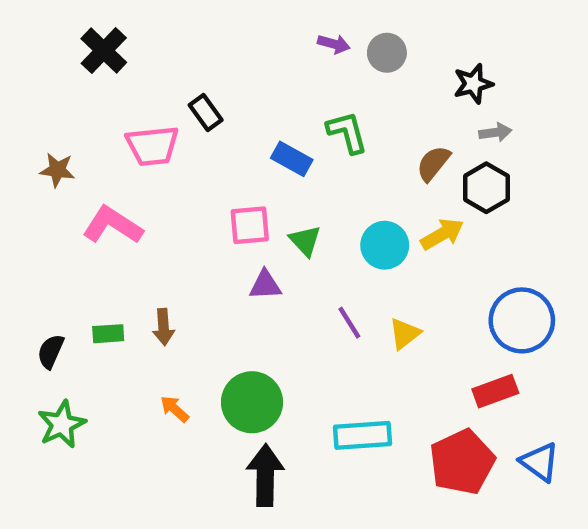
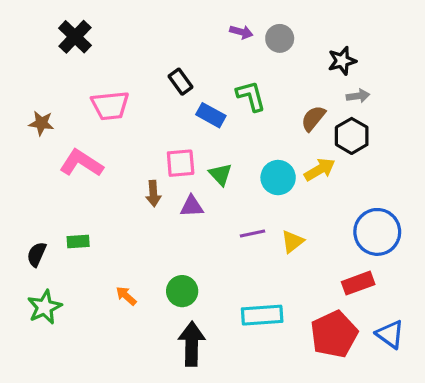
black rectangle: (206, 112) -> (181, 82), moved
purple line: (349, 323) -> (252, 234), turned -70
brown arrow: (163, 327) -> (153, 194), moved
green circle: (252, 402) -> (182, 291), size x0.7

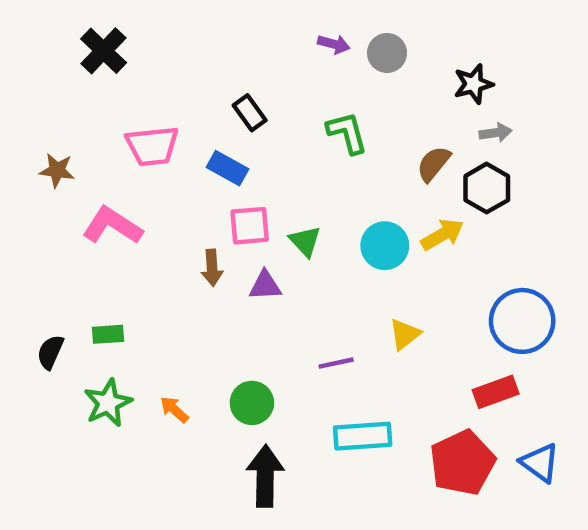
blue rectangle: (211, 115) -> (228, 168), moved
purple line: (252, 234) -> (336, 363), moved
green star: (45, 307) -> (108, 403), moved

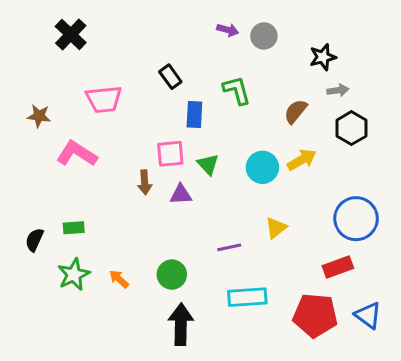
blue rectangle: (228, 168) -> (194, 114), moved, turned 64
black hexagon: (487, 188) -> (351, 128), moved
red pentagon: (462, 463) -> (315, 315), turned 30

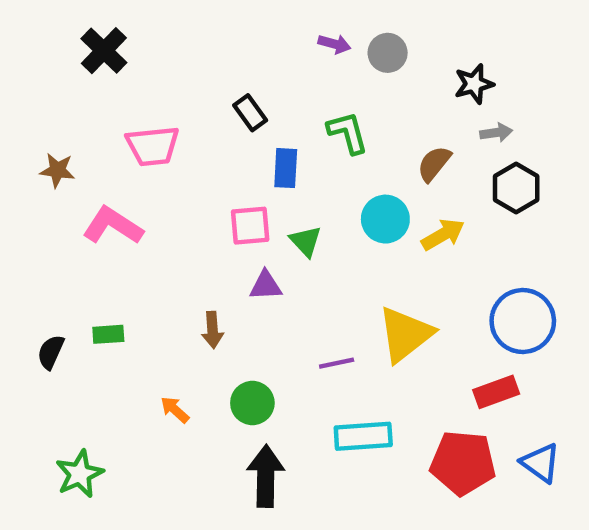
cyan circle: (262, 167) -> (385, 219), moved
brown arrow: (145, 182) -> (213, 330), moved
yellow triangle: (276, 228) -> (405, 334), size x1.8
green star: (74, 275) -> (80, 474), moved

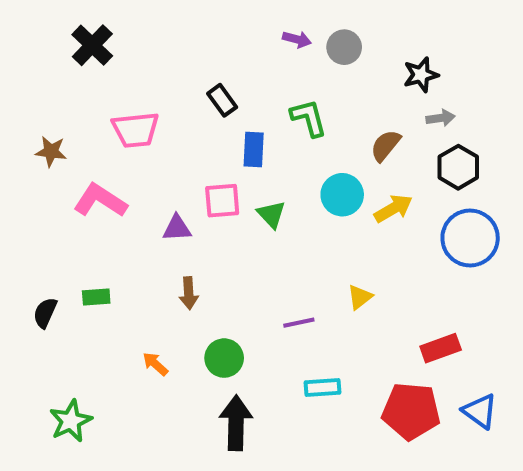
purple triangle: (266, 286) -> (177, 228), moved
blue circle: (523, 321) -> (470, 238), moved
yellow triangle: (405, 334) -> (360, 297), size x0.5
cyan rectangle: (363, 436) -> (322, 388), size x0.7

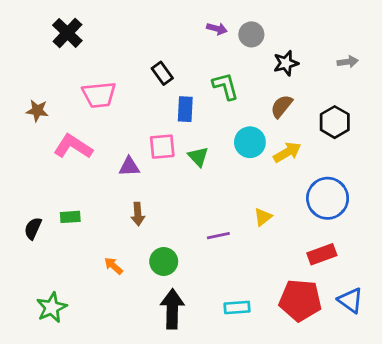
black star: (421, 75) -> (286, 63), moved
gray arrow: (441, 118) -> (348, 62), moved
blue circle: (470, 238) -> (328, 198), moved
cyan rectangle: (322, 388) -> (237, 307), moved

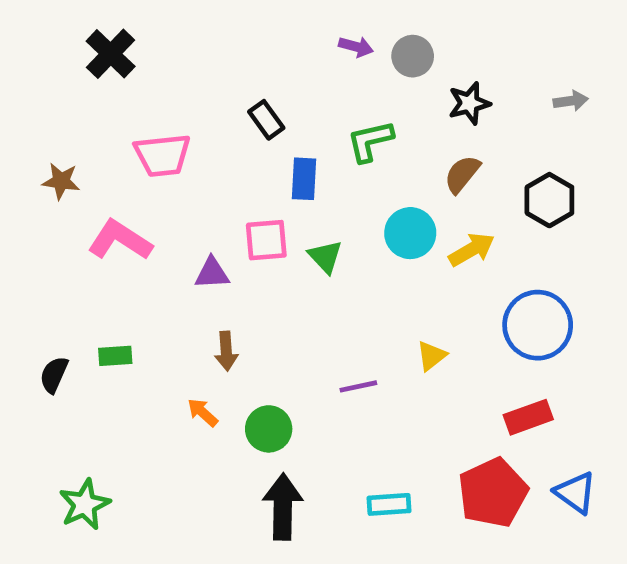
green L-shape: (225, 86) -> (370, 141), turned -88
orange arrow: (113, 266) -> (203, 412), moved
red pentagon: (300, 300) -> (493, 493), turned -30

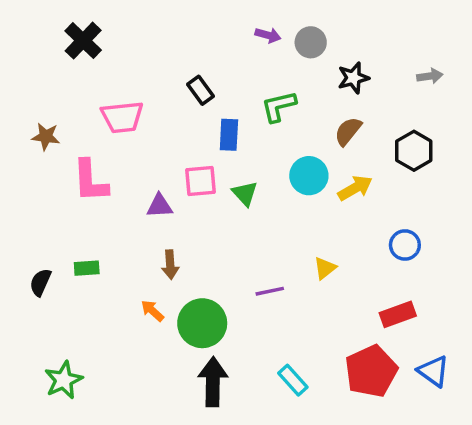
pink L-shape: (120, 240) -> (90, 181), turned -126
blue circle: (538, 325) -> (405, 245), size x0.6
green circle: (269, 429) -> (202, 323), size x1.4
cyan rectangle: (389, 504) -> (293, 380), turned 52

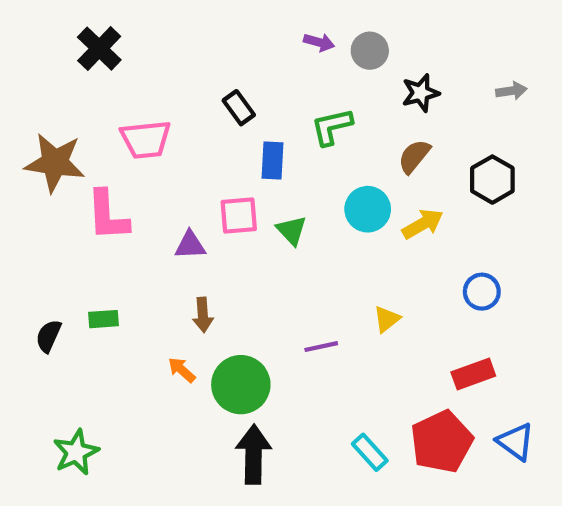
brown star: (46, 137) -> (55, 163), size x1.8
cyan rectangle: (293, 380) -> (370, 452), moved

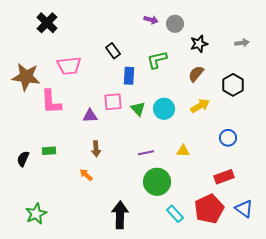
cyan circle: (368, 209) -> (164, 109), moved
yellow triangle: (387, 319) -> (183, 151), turned 40
purple line: (321, 347) -> (146, 153), moved
green circle: (241, 385) -> (157, 182), moved

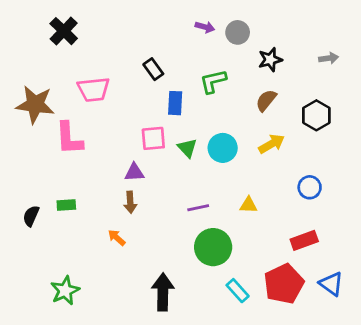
purple triangle: (90, 116) -> (134, 172), moved
green star: (36, 214) -> (65, 291), moved

